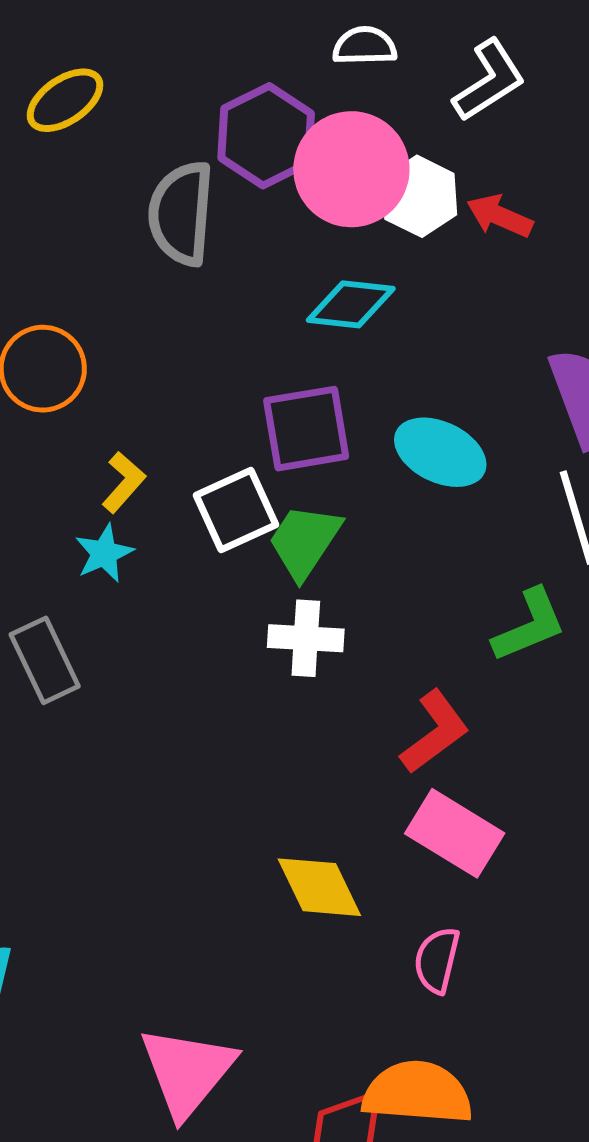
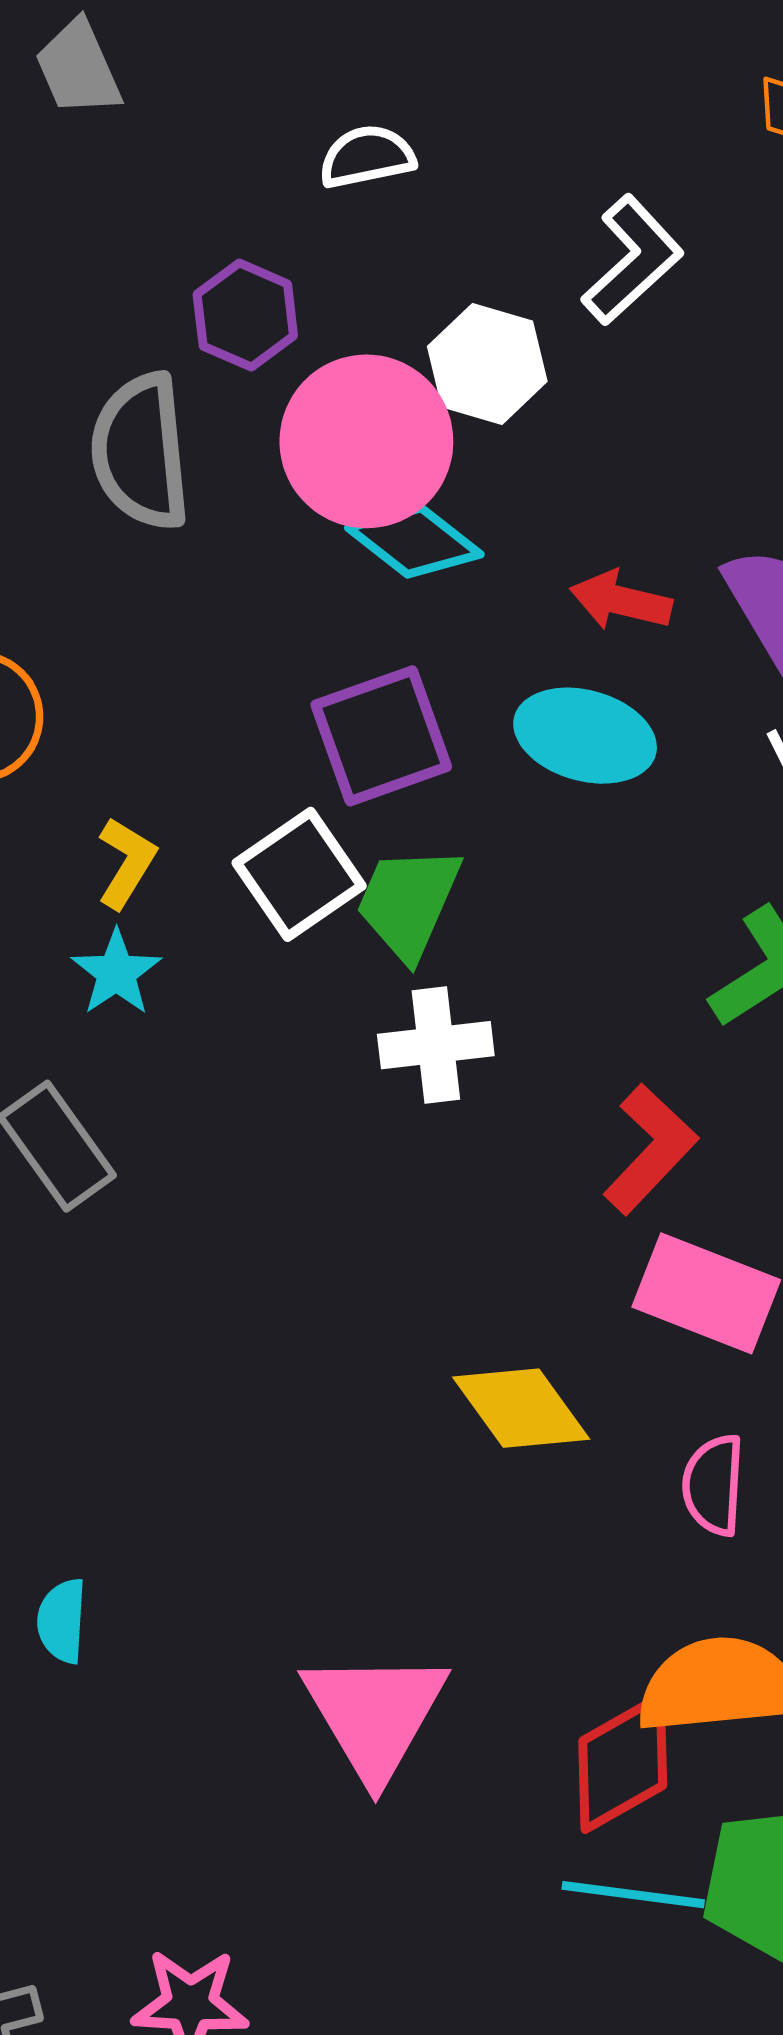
white L-shape: (489, 80) -> (632, 260), moved
purple hexagon: (266, 136) -> (245, 315), size x0.7
pink circle: (351, 169) -> (366, 441), moved
red arrow: (500, 216) -> (621, 601), moved
cyan diamond: (351, 304) -> (414, 541), turned 42

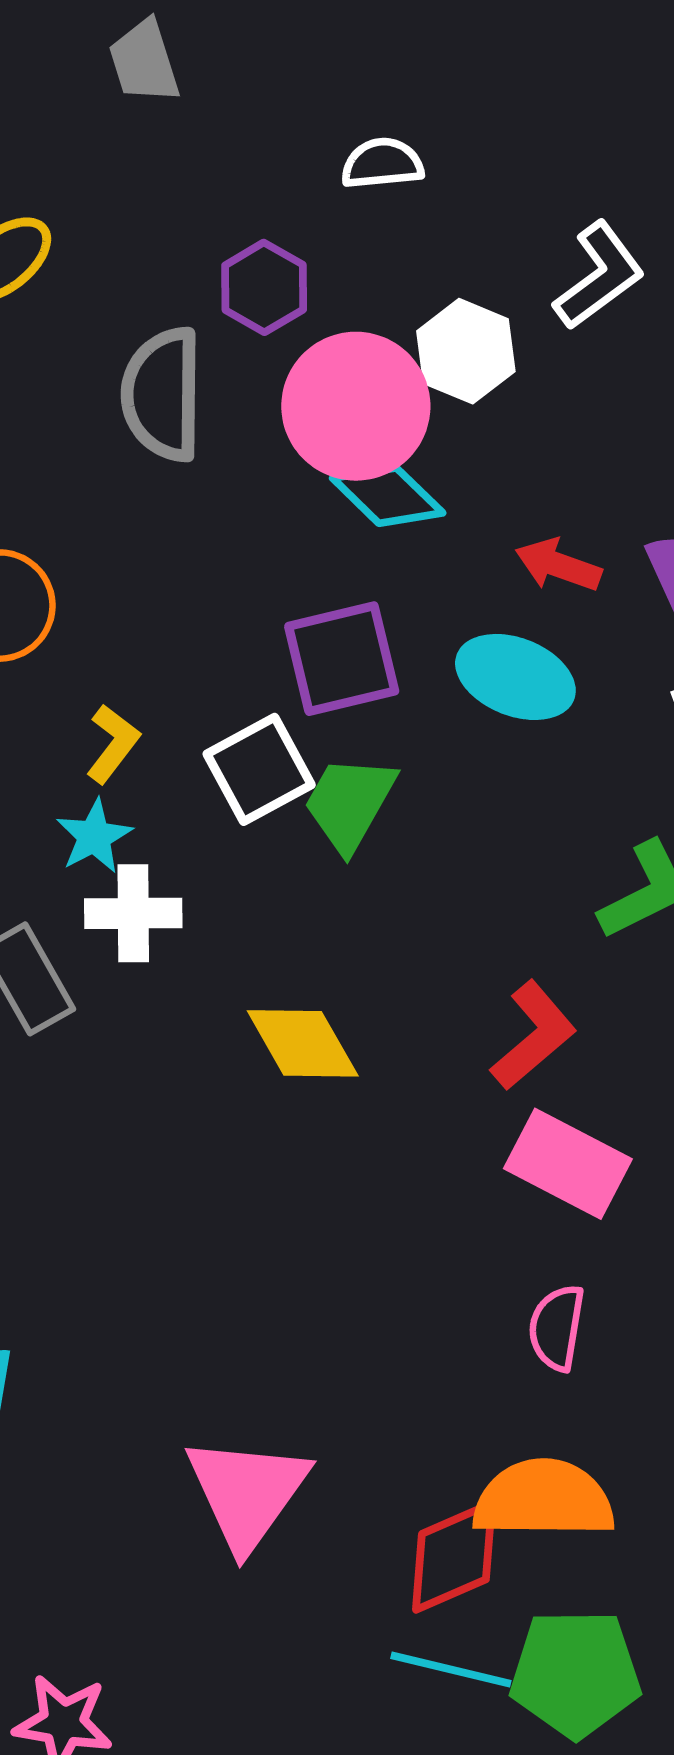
white cross: (436, 1045) -> (133, 913), moved
yellow diamond: (521, 1408) -> (303, 1043), moved

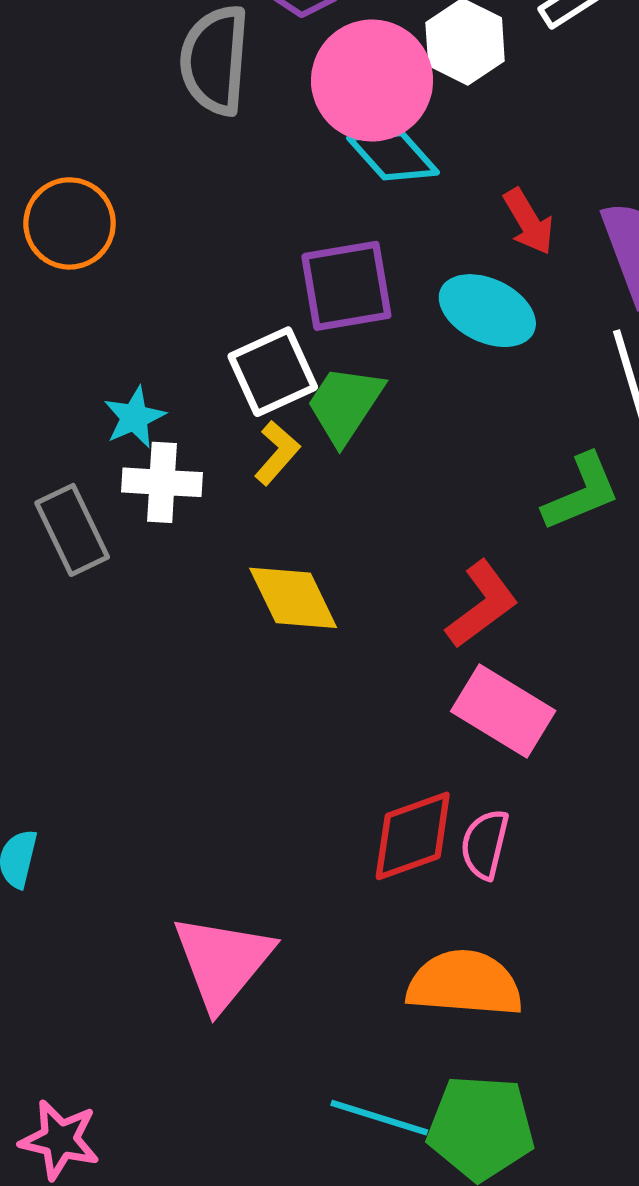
red arrow: (558, 565) -> (529, 222), turned -144
yellow L-shape: (113, 744) -> (277, 453), moved
red diamond: (454, 1557) -> (413, 836), moved

